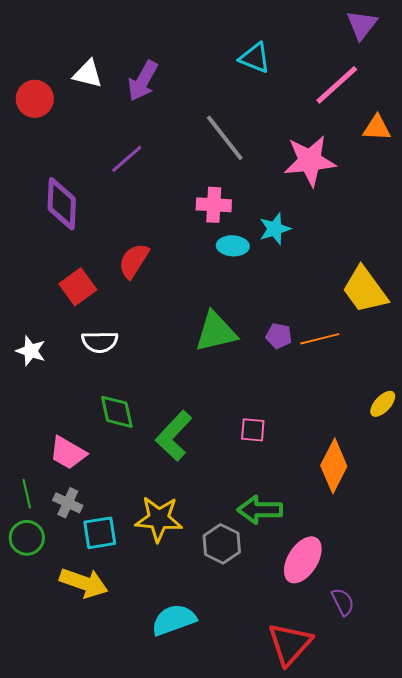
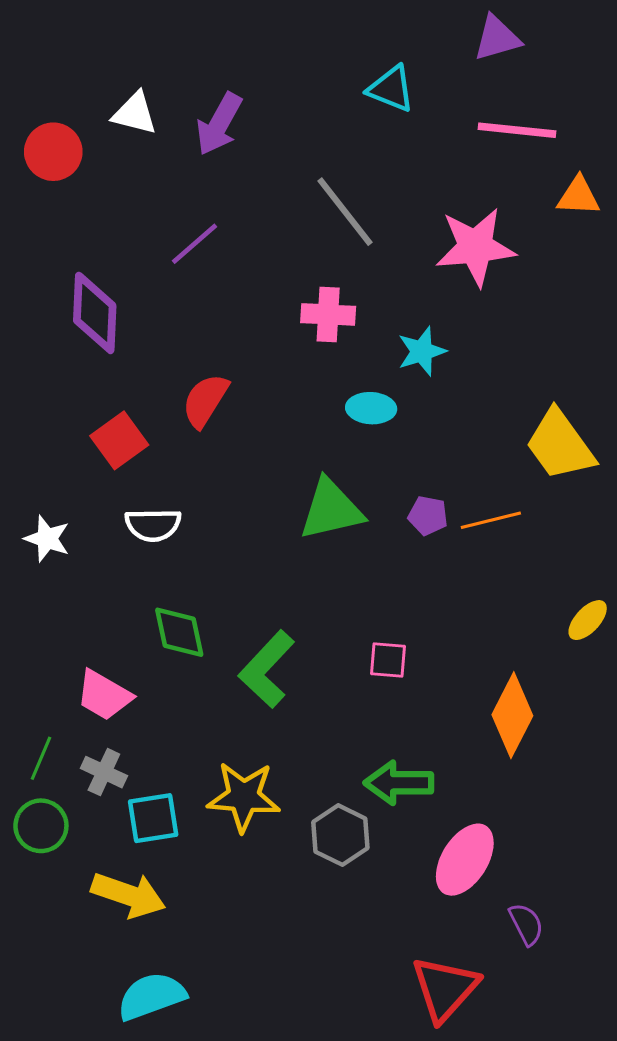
purple triangle: (362, 25) -> (497, 38), moved, turned 36
pink line: (337, 85) -> (517, 130), turned 48
cyan ellipse: (233, 246) -> (371, 408), moved
green line: (27, 494) -> (41, 758), turned 36
cyan semicircle: (174, 620) -> (152, 996), moved

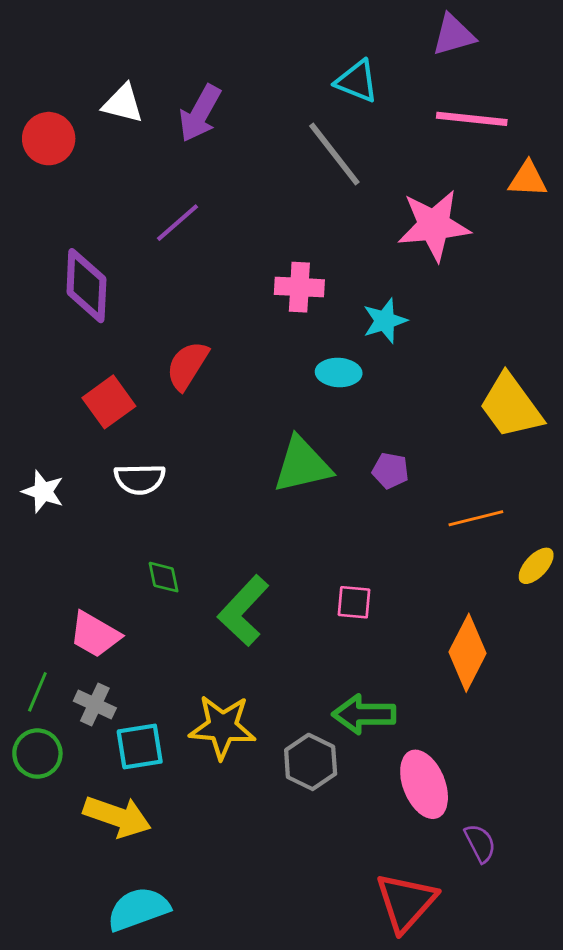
gray line: (345, 212) -> (334, 154), moved
orange line: (491, 520) -> (476, 518), moved
green diamond: (179, 632) -> (164, 577), size x0.7
pink ellipse: (465, 860) -> (424, 784), turned -54

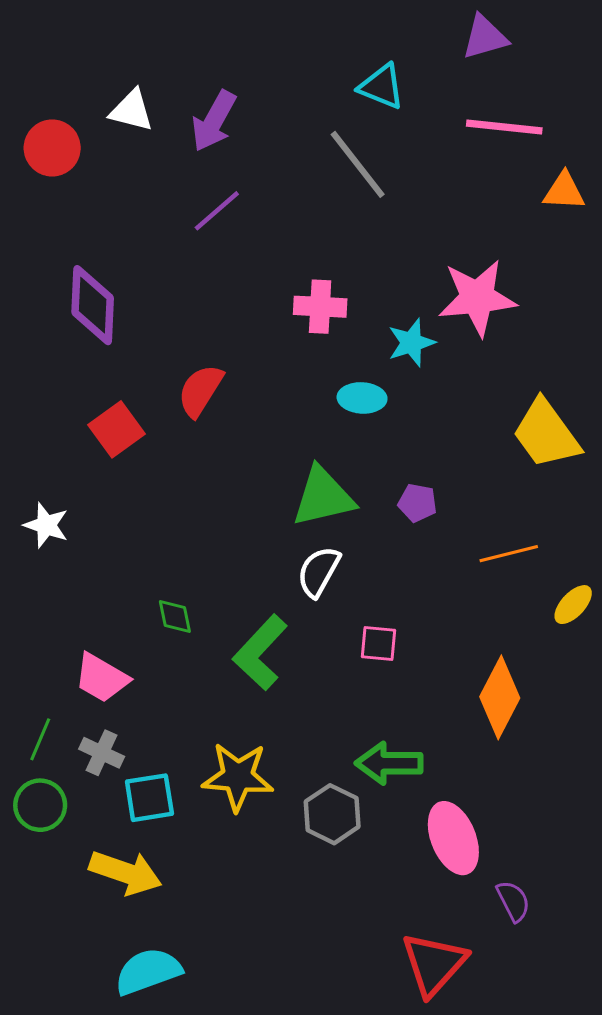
purple line: (178, 223) -> (217, 211), moved
pink star: (434, 225) -> (477, 298), moved
white semicircle: (140, 479) -> (319, 572), moved, turned 120

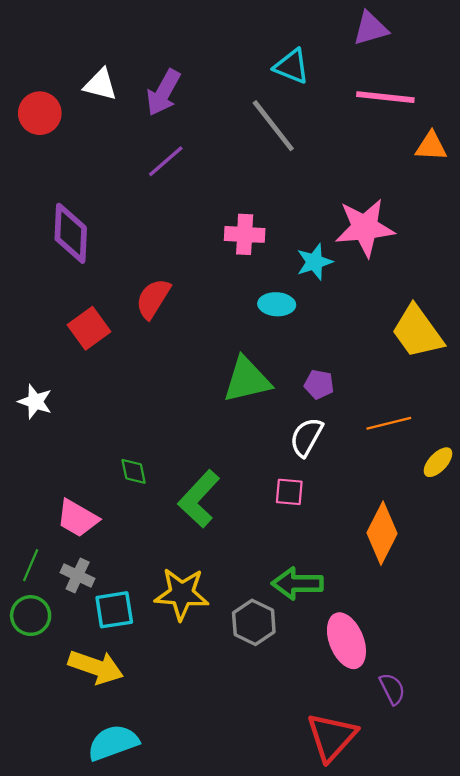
white semicircle: (319, 572) -> (306, 437), moved

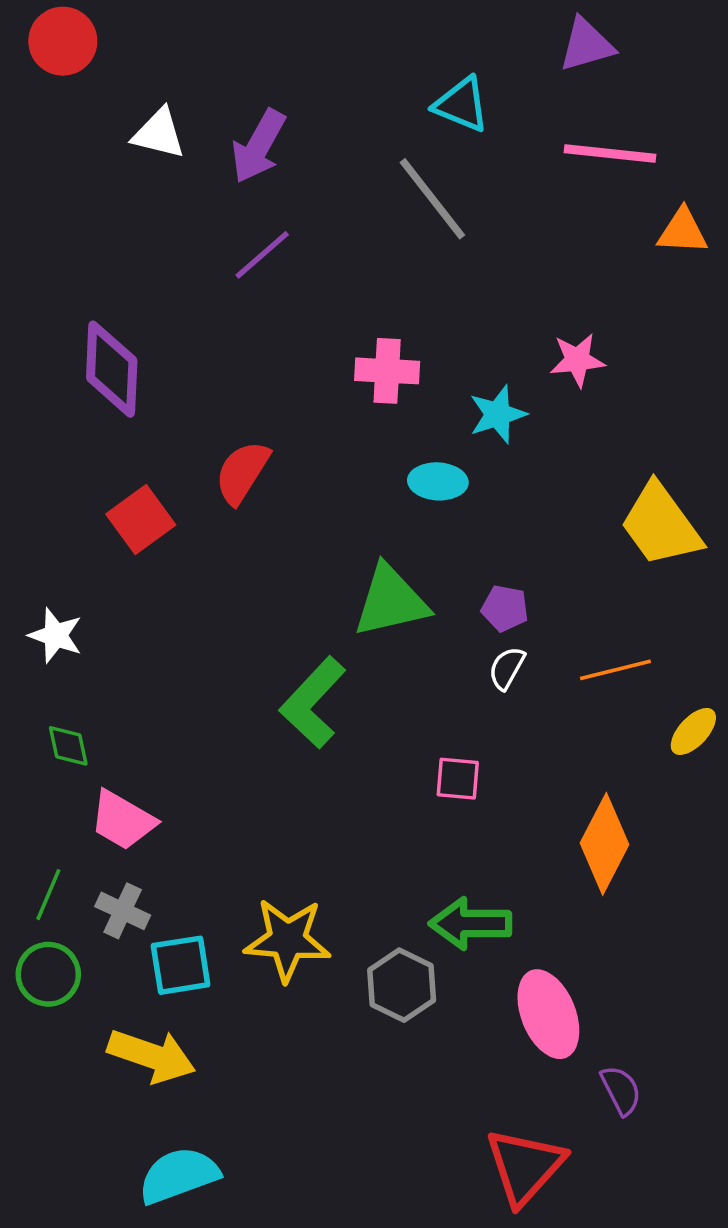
red circle: (40, 113) -> (63, 41), moved
pink star: (365, 228) -> (577, 360), size x0.6
white semicircle: (306, 437) -> (507, 668), moved, size x0.7
green diamond: (134, 471) -> (68, 746), moved
green L-shape: (199, 499) -> (313, 702), moved

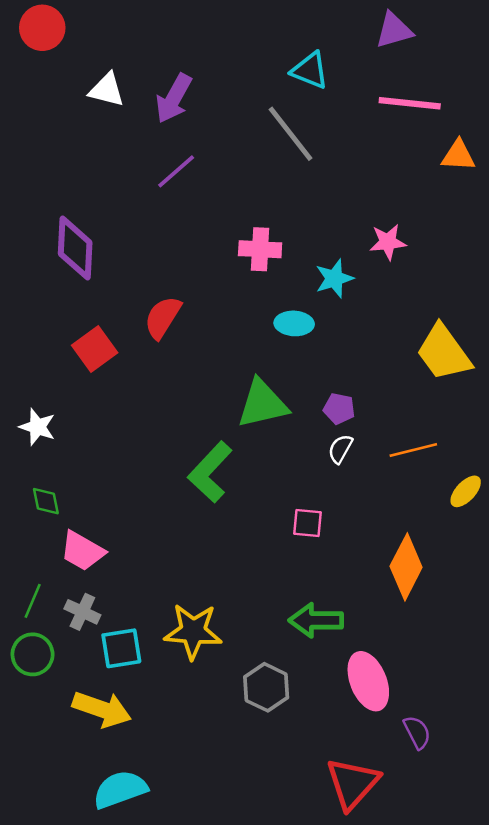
gray hexagon: (402, 985) -> (266, 687), moved

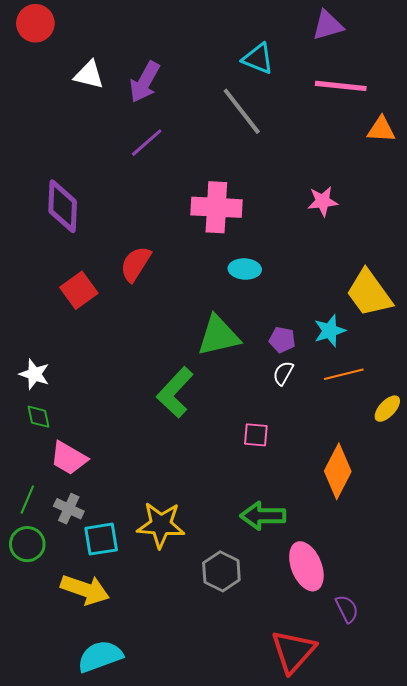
pink cross: (260, 249) -> (216, 207), size x1.4
cyan star: (334, 278) -> (330, 331), moved
white star: (37, 427) -> (34, 374), moved

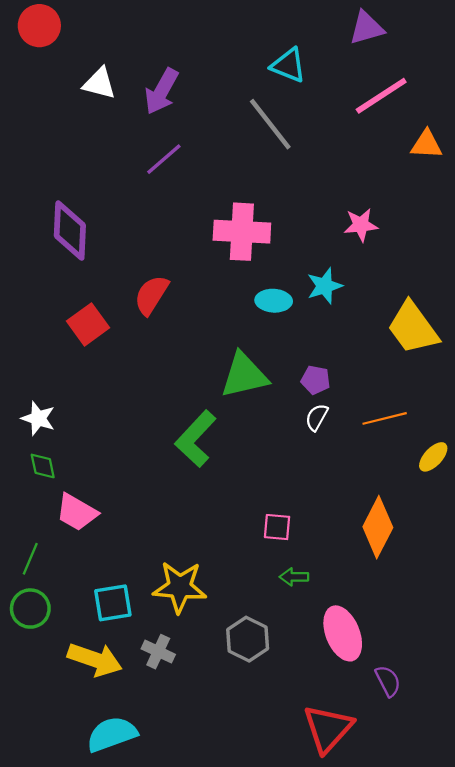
pink line: (341, 86) -> (381, 96), turned -39
cyan star: (330, 331) -> (325, 286), moved
pink square: (256, 435) -> (277, 527), moved
gray cross: (69, 509) -> (158, 652), moved
green arrow: (263, 516) -> (294, 577), size x0.6

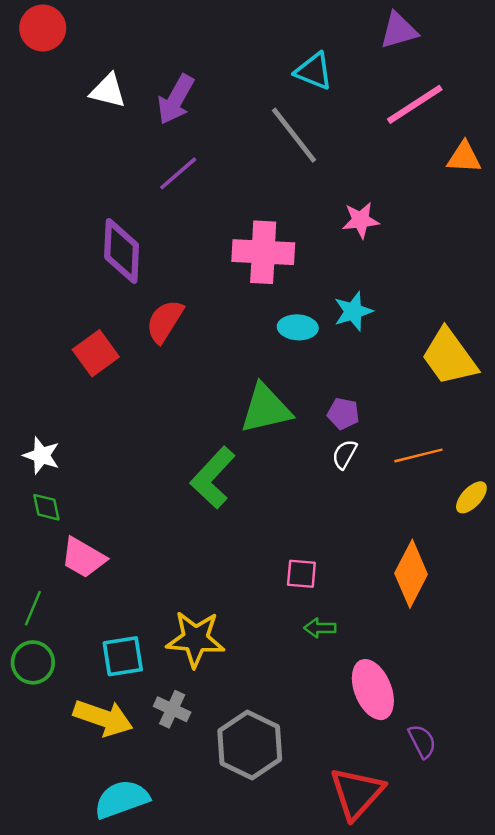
pink star: (361, 225) -> (361, 220), moved
purple diamond: (70, 231) -> (122, 251), moved
gray hexagon: (248, 639) -> (250, 745), moved, size x1.4

